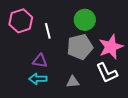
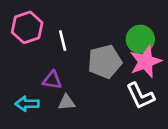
green circle: (85, 20) -> (140, 39), moved
cyan arrow: (38, 79) -> (27, 104), moved
gray triangle: (73, 82) -> (67, 102), moved

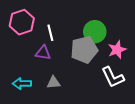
green circle: (140, 39) -> (95, 32), moved
pink star: (146, 62) -> (117, 50), size x0.7
purple triangle: (52, 80) -> (43, 53), moved

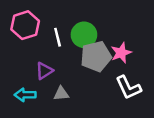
green circle: (95, 32) -> (84, 35), moved
pink star: (117, 50) -> (121, 53), moved
purple triangle: (43, 53) -> (44, 71), moved, turned -42

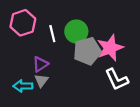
pink star: (121, 53) -> (110, 48), size x1.4
gray triangle: (61, 94) -> (41, 81), moved, turned -48

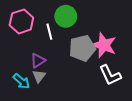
green circle: (76, 31) -> (66, 16), moved
pink star: (110, 48) -> (104, 45), turned -30
cyan arrow: (23, 86) -> (21, 81), turned -138

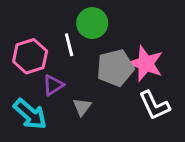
pink hexagon: (21, 21) -> (30, 56), moved
gray triangle: (39, 76) -> (82, 107), moved
cyan arrow: (21, 81) -> (30, 114), size x1.4

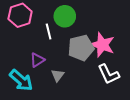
pink hexagon: (30, 56) -> (20, 15), moved

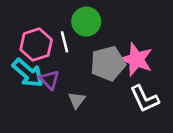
pink hexagon: (20, 15) -> (36, 45), moved
purple triangle: (37, 60) -> (50, 80), turned -42
cyan arrow: (21, 80) -> (28, 73), moved

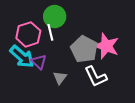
green circle: (86, 22) -> (55, 17), moved
gray pentagon: (108, 64) -> (84, 49), turned -30
white L-shape: (144, 99) -> (96, 77), moved

